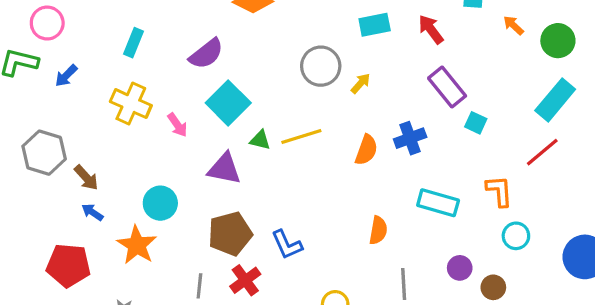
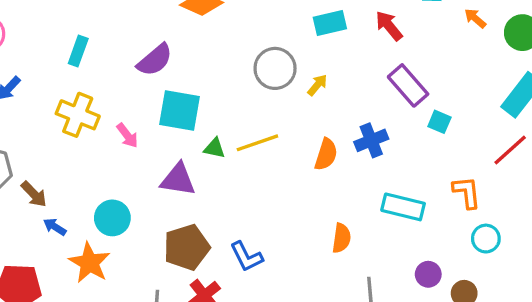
cyan square: (228, 103) -> (180, 111), turned -33
blue arrow: (92, 212) -> (55, 227), moved

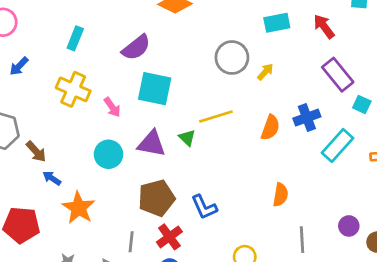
green triangle: (214, 148) -> (187, 138), moved, turned 30
cyan rectangle: (403, 207) -> (337, 145), moved, turned -64
cyan circle: (112, 218) -> (108, 154), moved

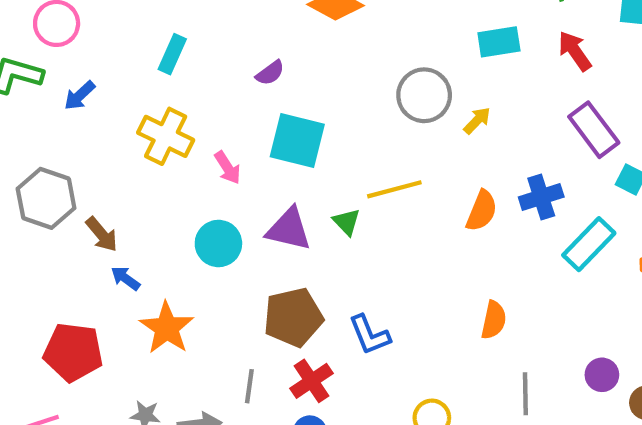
purple semicircle: (136, 48) -> (270, 73), size x0.6

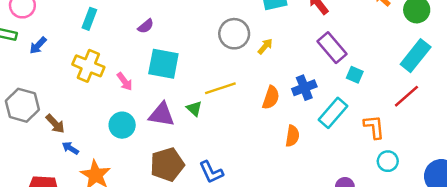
orange semicircle: (494, 320) -> (292, 136), moved

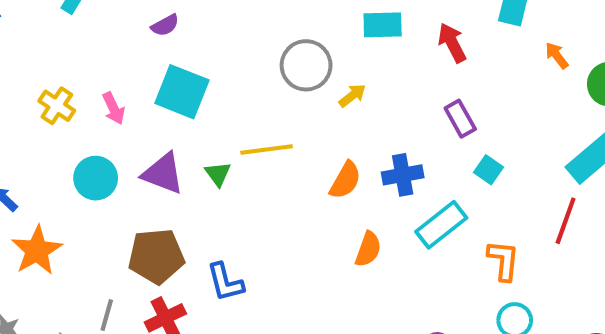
purple rectangle: (332, 48) -> (460, 119), size x0.7
yellow cross: (88, 66) -> (57, 106), moved, size x0.7
red line: (406, 96) -> (566, 221), turned -40

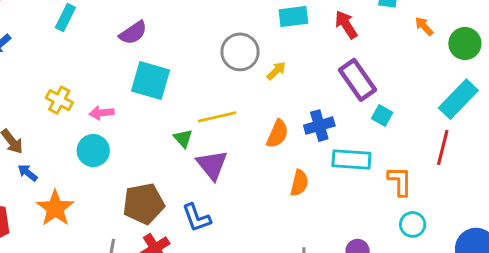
purple semicircle: (165, 25) -> (133, 33), size x1.4
pink arrow: (114, 108) -> (102, 113), moved, turned 115
purple rectangle: (460, 119) -> (358, 80), size x1.5
purple triangle: (163, 173) -> (212, 165), moved, turned 36
cyan rectangle: (441, 225) -> (351, 160), turned 48

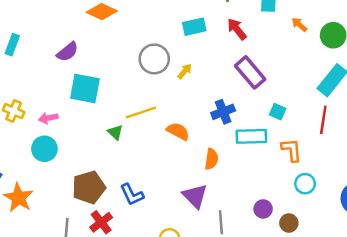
cyan square: (382, 115) -> (278, 112), moved
orange semicircle: (277, 134) -> (178, 131), moved, turned -80
purple triangle: (212, 165) -> (195, 196), moved

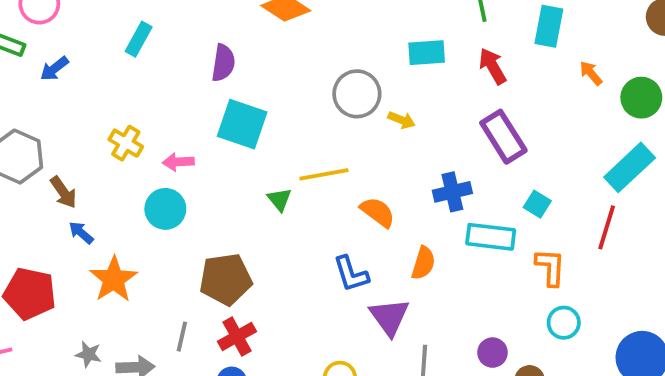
purple semicircle: (67, 52) -> (223, 63), turned -50
yellow arrow: (185, 71) -> (402, 120), turned 63
blue L-shape: (132, 195) -> (351, 274), moved

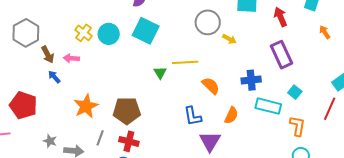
orange arrow: (591, 73) -> (325, 32), moved
pink arrow: (178, 162) -> (71, 58), moved
cyan circle: (165, 209) -> (109, 34), moved
orange star: (114, 279) -> (86, 106), moved
red cross: (237, 336) -> (129, 141), turned 36

